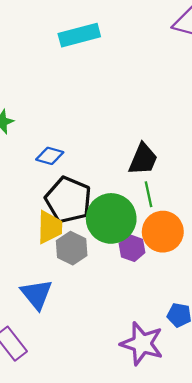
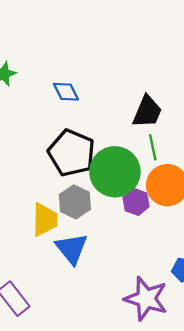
blue diamond: (50, 156) -> (66, 92), moved, turned 48
yellow trapezoid: (50, 227) -> (45, 220), moved
blue triangle: (37, 294) -> (72, 249), moved

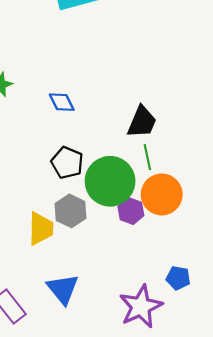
black pentagon: (72, 153) -> (67, 163), size x0.7
blue triangle: (72, 249) -> (63, 289), moved
purple star: (146, 299) -> (141, 307), turned 30

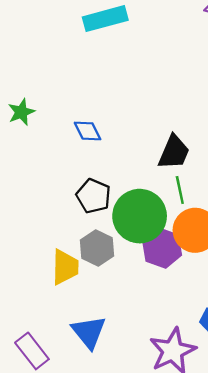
purple hexagon: (131, 211) -> (162, 248), size x1.4

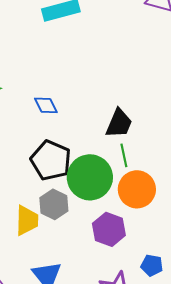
black pentagon: (93, 196) -> (51, 160), size x1.4
purple hexagon: (162, 248) -> (109, 229), moved

